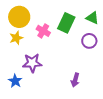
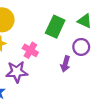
pink cross: (43, 31) -> (30, 50), moved
purple arrow: (75, 80) -> (65, 64), moved

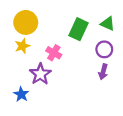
purple arrow: (65, 64) -> (103, 72), moved
purple star: (17, 72) -> (40, 74), turned -30

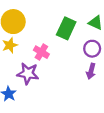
purple star: (40, 74) -> (28, 73), turned -30

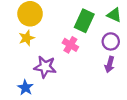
pink cross: (41, 52) -> (70, 45), moved

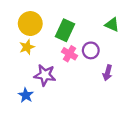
green rectangle: (84, 21) -> (65, 30), moved
purple circle: (111, 41) -> (91, 50), moved

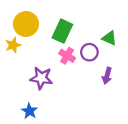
green triangle: (112, 25) -> (109, 38), moved
yellow star: (27, 47) -> (13, 45), moved
blue star: (26, 95) -> (29, 111), moved

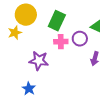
pink cross: (67, 56) -> (61, 42), turned -32

